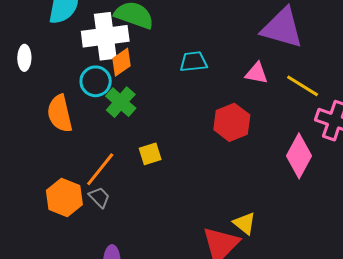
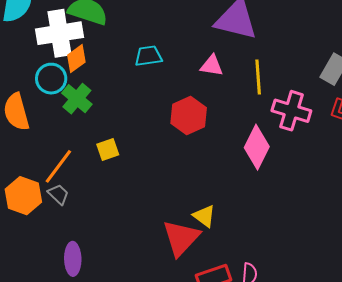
yellow line: (303, 86) -> (258, 77), turned 56

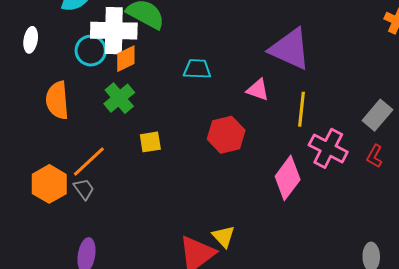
cyan circle: (51, 79) -> (91, 51), moved
yellow square: (108, 150) -> (150, 142), moved

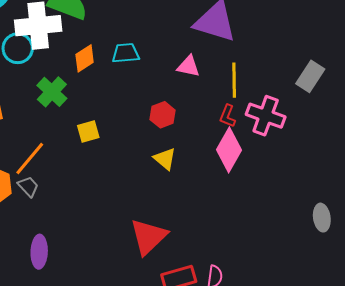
orange diamond: (126, 59) -> (85, 58), moved
red hexagon: (226, 135) -> (163, 115), size x0.7
red L-shape: (375, 156) -> (228, 116), moved
yellow triangle: (224, 236) -> (165, 159), moved

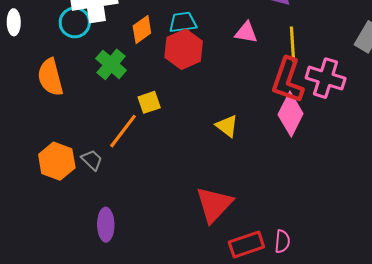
red hexagon: (163, 115) -> (184, 49), moved, size x1.5
red L-shape: (228, 116) -> (288, 80), size x2.0
orange line: (30, 158) -> (123, 131), moved

